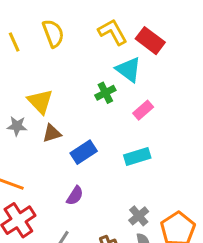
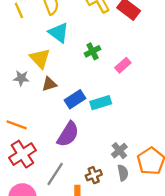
cyan triangle: (129, 70) -> (59, 33), moved
cyan rectangle: (137, 156) -> (101, 103), moved
purple semicircle: (75, 196) -> (68, 134), size x1.6

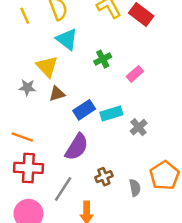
gray cross: (119, 151) -> (139, 127), moved
red cross: (22, 154) -> (28, 168), turned 36
brown cross: (94, 175) -> (104, 177), moved

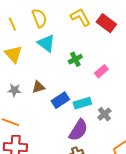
yellow triangle: (47, 67) -> (13, 54), moved
gray star: (27, 88) -> (14, 90), moved
purple semicircle: (77, 147) -> (78, 130), moved

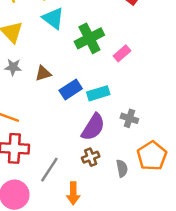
green cross: (75, 59) -> (89, 38), size x1.6
gray star: (14, 90) -> (13, 67), moved
gray cross: (104, 114) -> (129, 118), moved, turned -32

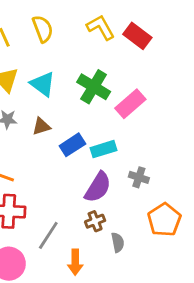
cyan triangle: (53, 18) -> (43, 84), moved
green cross: (89, 38) -> (94, 87), turned -32
pink rectangle: (122, 53) -> (130, 104), size x1.5
gray semicircle: (122, 168) -> (118, 242), moved

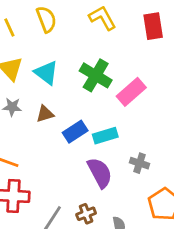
red rectangle: (137, 36) -> (153, 26), moved, turned 44
purple semicircle: (98, 187) -> (100, 173), turned -60
brown cross: (95, 221) -> (86, 214), moved

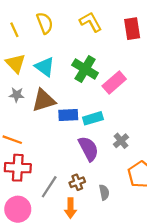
brown triangle: (45, 114) -> (44, 100), size x1.6
blue rectangle: (75, 132) -> (68, 115), turned 30
gray cross: (139, 163) -> (121, 141), turned 32

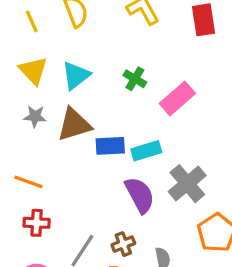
cyan triangle: (45, 67) -> (76, 75), turned 45
green cross: (85, 69) -> (135, 79), size x0.6
gray cross: (121, 141) -> (187, 184), size x1.6
red cross: (18, 168) -> (37, 223), size x0.7

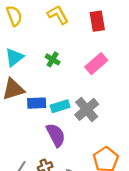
pink rectangle: (177, 98) -> (96, 64), moved
gray cross: (187, 184) -> (87, 109), moved

